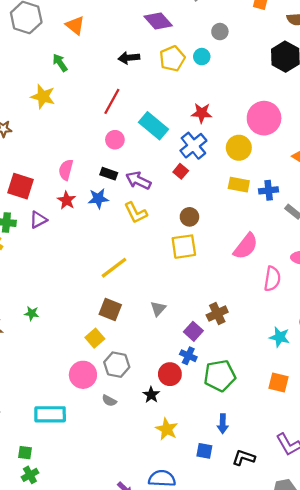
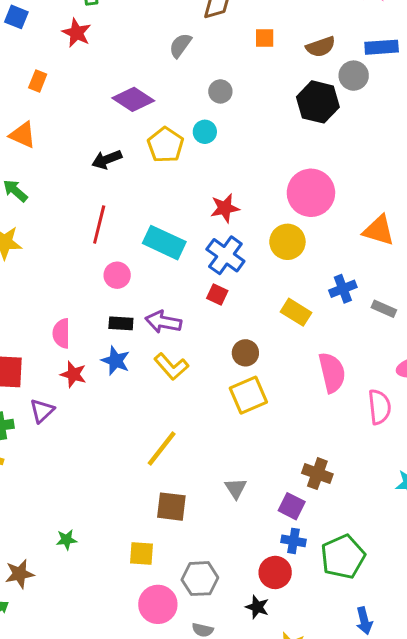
yellow rectangle: (239, 185) -> (296, 312), moved, turned 36
blue star: (98, 199) -> (116, 361), turned -30
pink semicircle: (246, 246) -> (332, 373), turned -36
brown cross: (217, 313) -> (317, 474), turned -30
yellow square: (95, 338) -> (141, 553), moved, turned -30

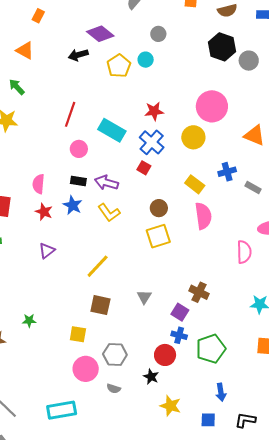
gray circle: (354, 76) -> (249, 61), moved
black arrow: (107, 159) -> (78, 55), moved
pink semicircle: (332, 373) -> (203, 216), moved
purple triangle: (42, 411) -> (47, 251), moved

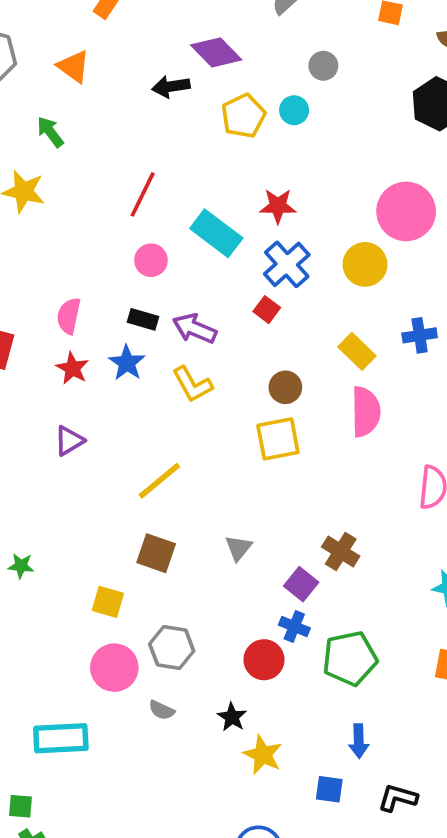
red star: (154, 111) -> (278, 206), moved
black star: (151, 377) -> (232, 717), moved

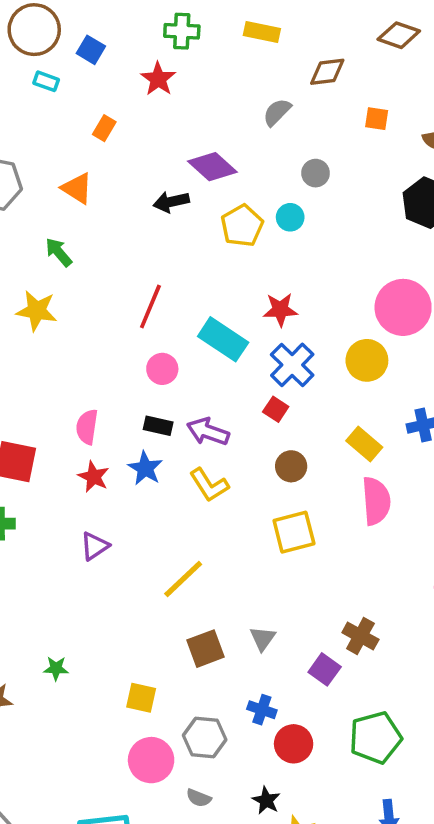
brown circle: (285, 387) -> (291, 466), moved
brown square: (156, 553) -> (206, 649), moved, turned -36
blue cross: (294, 626) -> (262, 710), moved

